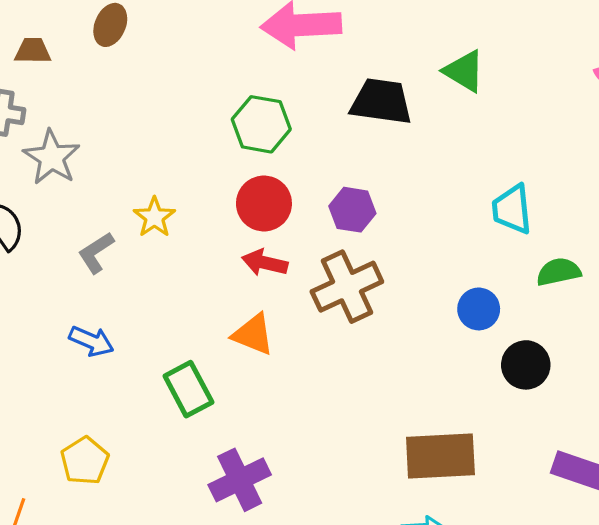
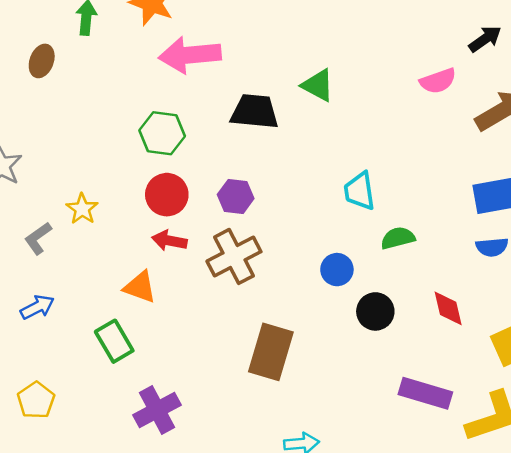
orange triangle: (253, 334) -> (140, 287), moved
blue arrow: (91, 341) -> (37, 307), turned -48
brown rectangle: (440, 456) -> (271, 352), moved, turned -68

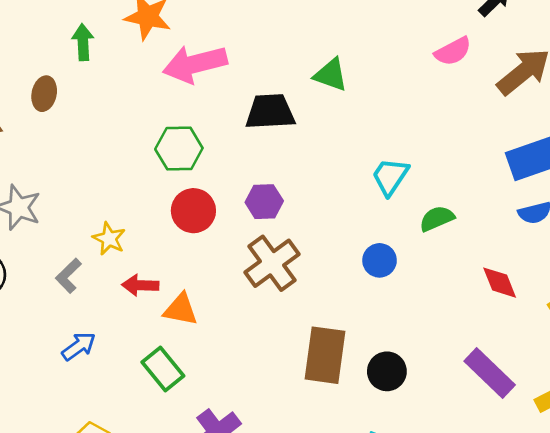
cyan trapezoid: (360, 191) -> (390, 176), turned 51
red arrow: (169, 241) -> (140, 285), moved
black circle: (375, 311) -> (387, 371), moved
purple rectangle: (425, 393) -> (490, 373), turned 36

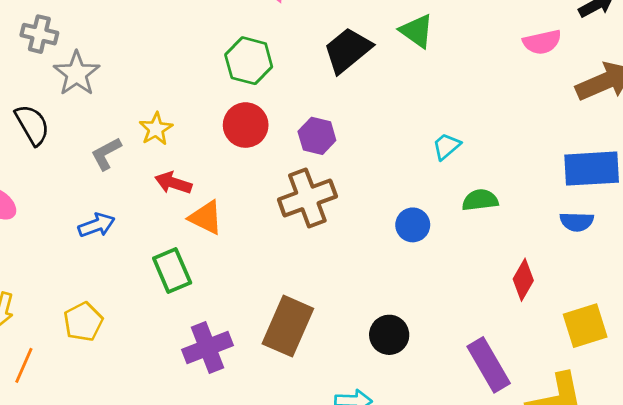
black trapezoid: (270, 112) -> (348, 50), turned -52
cyan trapezoid: (390, 176) -> (446, 146), size x0.7
red diamond: (500, 283) -> (523, 280), turned 36
brown rectangle: (325, 355) -> (288, 326), moved

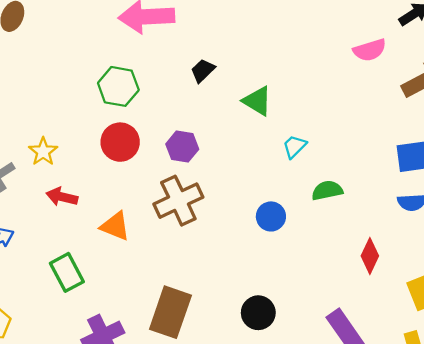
green triangle: (417, 31) -> (257, 101), moved
black trapezoid: (348, 50) -> (203, 70), size x0.6
orange triangle: (206, 218) -> (115, 226), moved

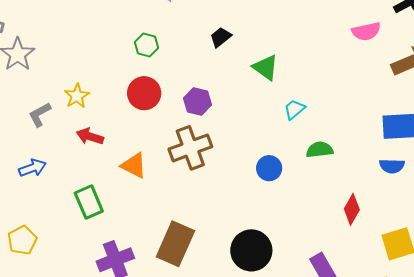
green hexagon: (118, 86) -> (147, 45), size x0.7
black circle: (258, 313) -> (251, 250), size x1.4

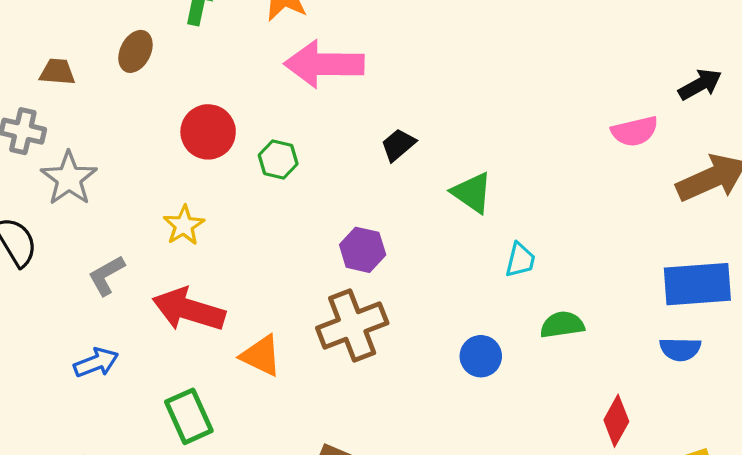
red circle: (144, 93) -> (208, 132), moved
yellow star: (77, 96) -> (184, 225), moved
cyan trapezoid: (294, 109) -> (520, 260), turned 145
red arrow: (90, 136) -> (189, 310), size x1.6

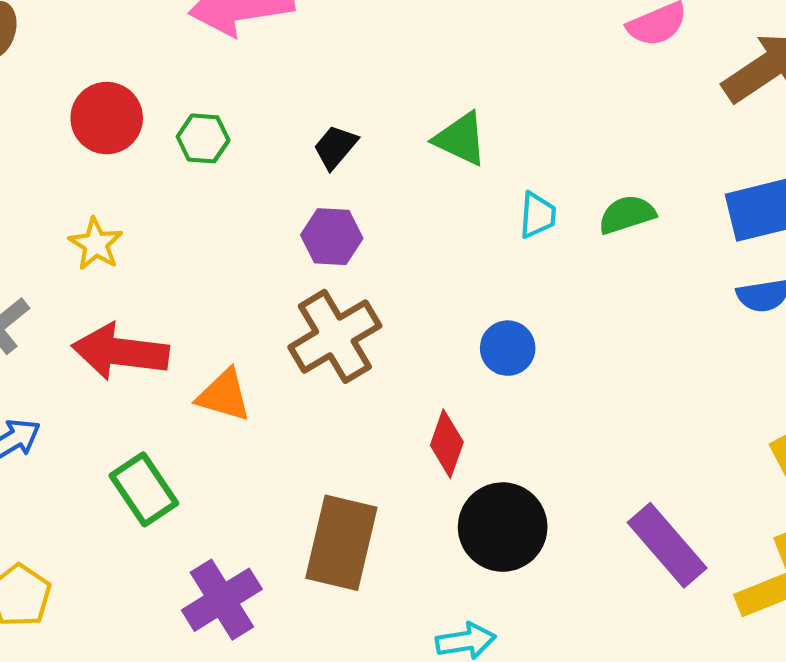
black trapezoid: (398, 145) -> (335, 147), moved
green semicircle: (562, 325) -> (627, 215), moved
red diamond: (616, 421) -> (447, 444), moved

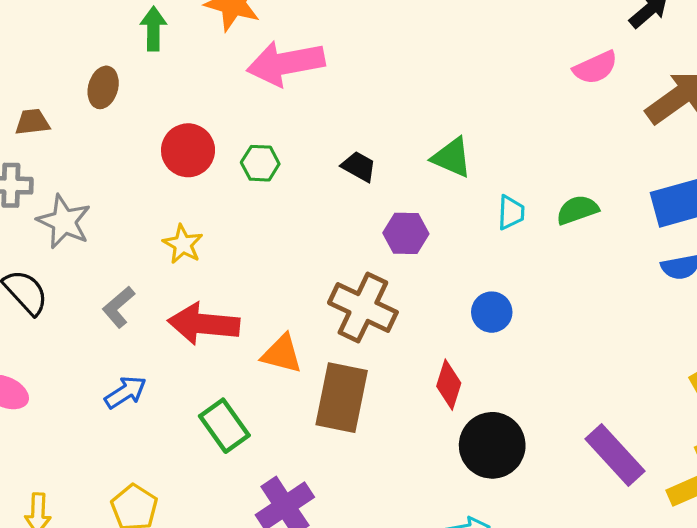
black trapezoid: (335, 147) -> (359, 167), turned 81
purple hexagon: (332, 237) -> (406, 233), moved
brown cross: (335, 336) -> (363, 307), turned -32
brown rectangle: (341, 543) -> (342, 398), moved

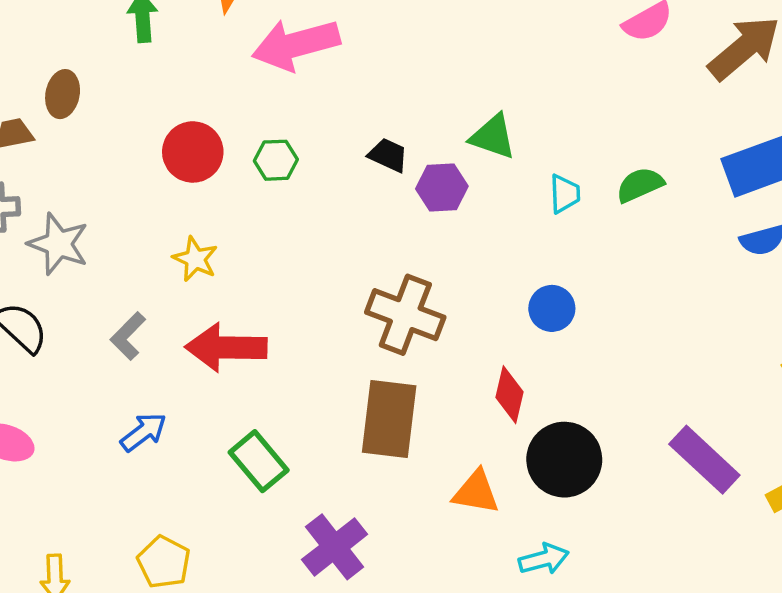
brown ellipse: (103, 87) -> (63, 94), moved
purple hexagon: (406, 233) -> (442, 188), moved
orange triangle: (282, 354) -> (476, 492), moved

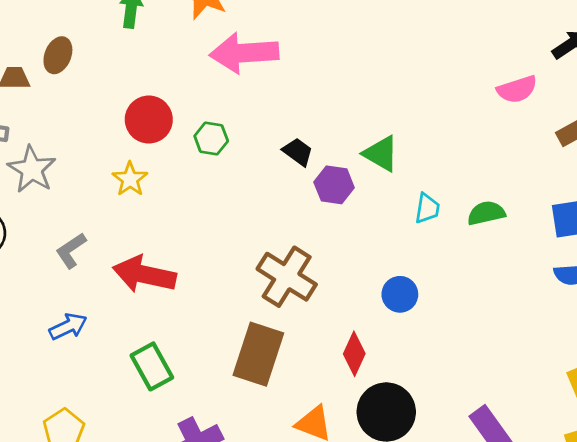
yellow star: (195, 259) -> (130, 179), moved

